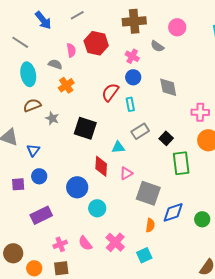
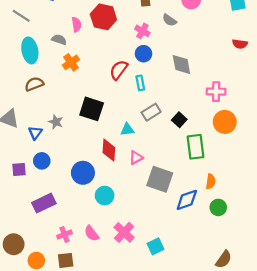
gray star: (52, 118) -> (56, 122), moved
orange semicircle: (150, 225) -> (211, 181), moved

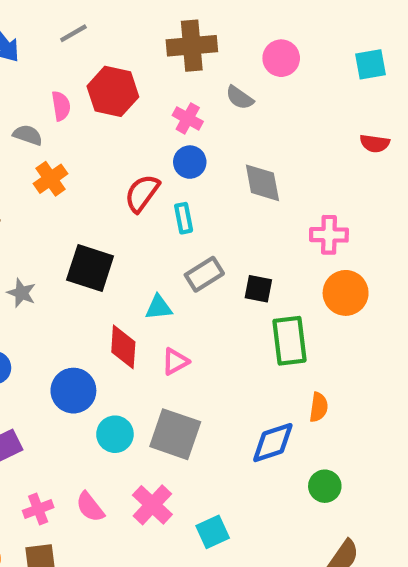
black square: (179, 120) -> (258, 289), turned -32
gray square: (160, 179) -> (175, 434), moved
green circle: (218, 207) -> (325, 486), moved

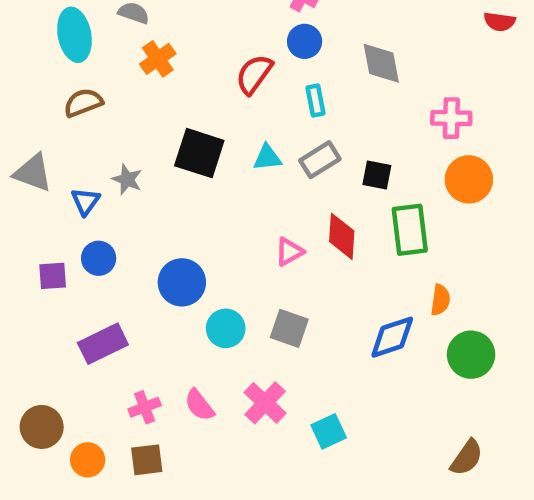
cyan rectangle: (184, 218) -> (315, 101), moved
cyan triangle: (159, 307) -> (267, 157), moved
red diamond: (123, 347) -> (342, 236), moved
gray square: (175, 434) -> (289, 328), size x0.7
green circle: (325, 486) -> (471, 355), moved, size x1.4

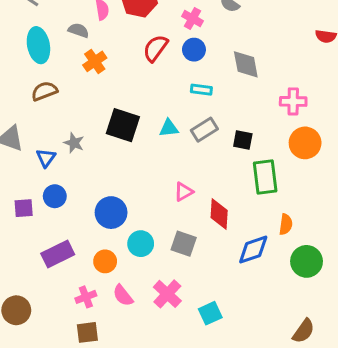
red semicircle: (254, 74) -> (155, 48), moved
cyan rectangle: (315, 101) -> (201, 90), turned -72
red diamond: (342, 236) -> (219, 214), moved
orange circle: (88, 460) -> (105, 261), moved

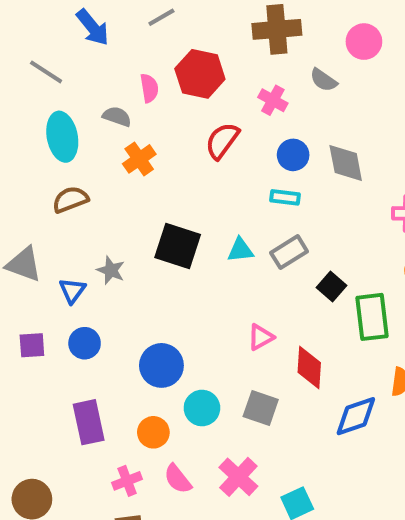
blue circle: (194, 50) -> (293, 155), moved
black square: (243, 140) -> (332, 287), moved, turned 30
purple square: (24, 208) -> (32, 345), moved
purple rectangle: (58, 254) -> (89, 422), turned -76

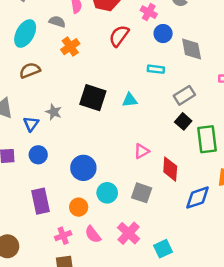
cyan ellipse: (62, 137) -> (25, 34), turned 40
blue circle: (293, 155) -> (163, 34), moved
gray rectangle: (289, 252) -> (184, 95), moved

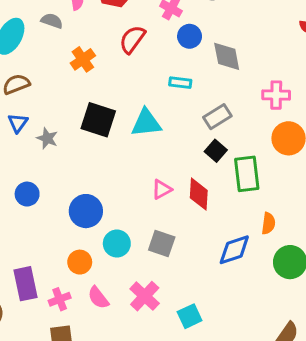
orange cross: (70, 47) -> (83, 59), moved
cyan triangle: (130, 100) -> (146, 123), size x1.5
blue triangle: (31, 124) -> (18, 123), moved
red diamond: (170, 169) -> (199, 194), moved
purple rectangle: (41, 201) -> (26, 284), moved

